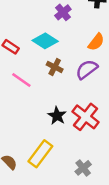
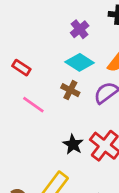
cyan diamond: (45, 41) -> (80, 62), moved

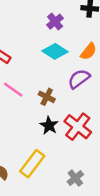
brown cross: (70, 90) -> (47, 97), moved

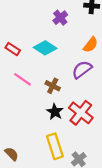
cyan diamond: (55, 51) -> (45, 48), moved
yellow rectangle: (32, 164) -> (55, 146), moved, turned -55

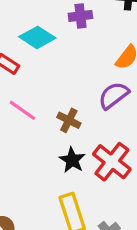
purple cross: (60, 18) -> (80, 16), turned 32
cyan diamond: (45, 48) -> (37, 37), moved

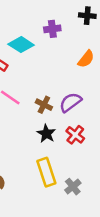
purple semicircle: (114, 95) -> (70, 102), moved
red cross: (112, 162) -> (75, 135), size x0.7

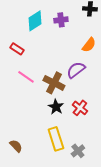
cyan diamond: (21, 45) -> (35, 21), moved, turned -65
purple semicircle: (70, 102) -> (76, 70), moved
brown cross: (44, 105) -> (54, 83), size x1.5

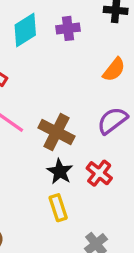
purple semicircle: (76, 70) -> (112, 121), moved
yellow rectangle: (56, 139) -> (58, 208), moved, size x0.7

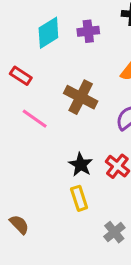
brown cross: (56, 132) -> (81, 97), moved

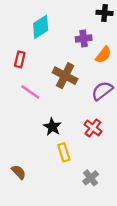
purple cross: (88, 31) -> (84, 38), moved
red rectangle: (21, 76) -> (20, 59), turned 70
black star: (81, 165) -> (52, 127), moved

